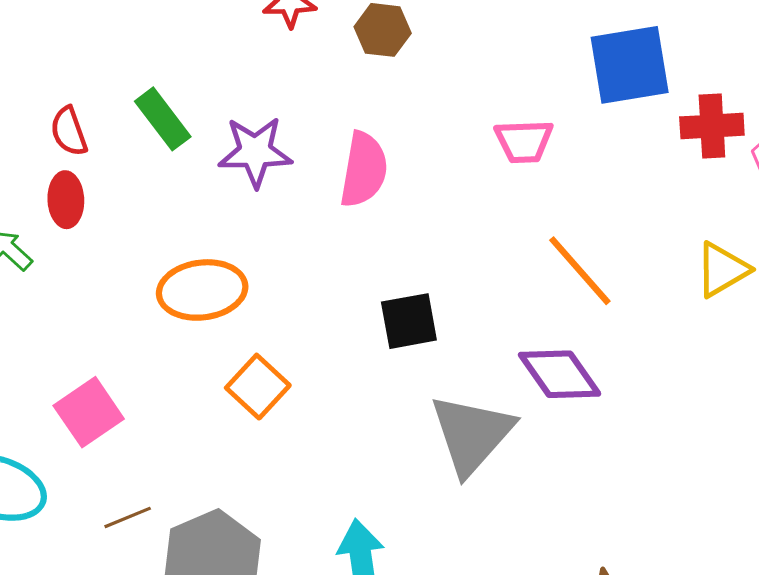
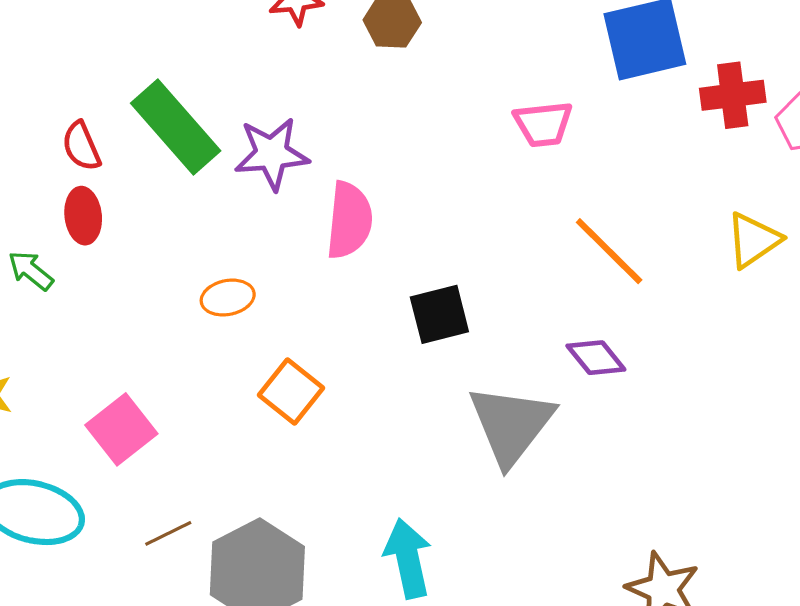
green rectangle: (163, 119) -> (176, 127), size x1.5
pink semicircle: (364, 170) -> (349, 220), moved
orange ellipse: (202, 290) -> (228, 298), size x0.6
purple diamond: (560, 374) -> (596, 358), size x0.7

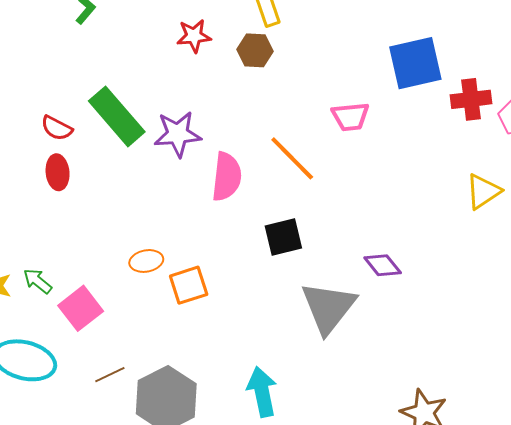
red semicircle: (81, 146) -> (57, 128), turned -40
orange line: (609, 251) -> (292, 158), moved
green arrow: (31, 271) -> (38, 281), moved
orange ellipse: (228, 298) -> (146, 261), moved
orange square: (291, 391) -> (189, 285), turned 33

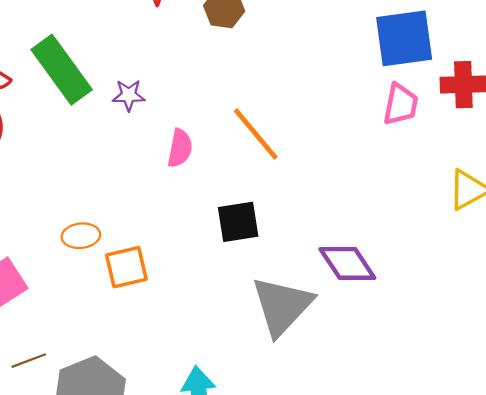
pink trapezoid: (350, 117) -> (401, 104), moved, turned -78
purple star: (178, 134) -> (129, 95), size x0.6
pink semicircle: (227, 177) -> (180, 148), size x0.7
purple diamond: (383, 265) -> (347, 263), size x1.4

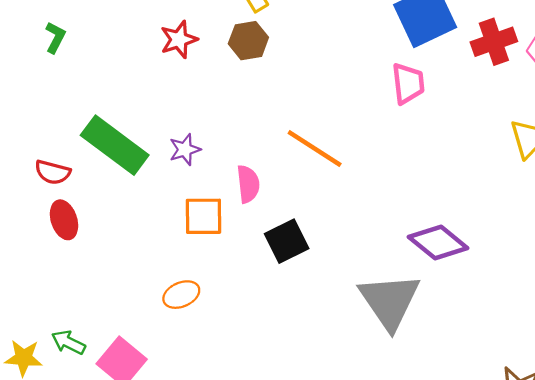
pink trapezoid: (401, 104) -> (408, 83), moved
black square: (238, 222) -> (287, 241), moved
orange square: (126, 267) -> (203, 216), moved, turned 30

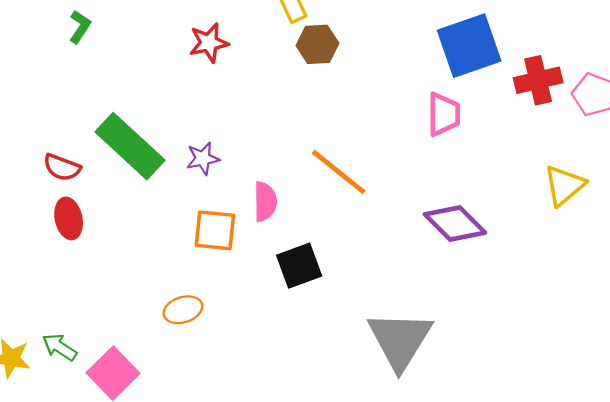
brown hexagon: (248, 41) -> (317, 44), moved
purple diamond: (438, 243) -> (455, 223), moved

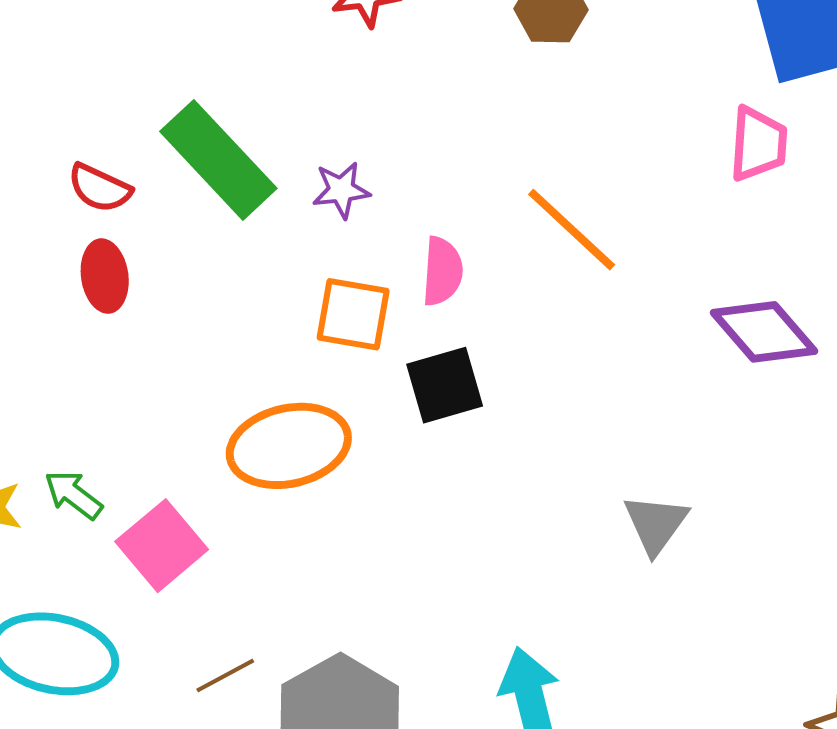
black square: (299, 266) -> (445, 385), moved
orange ellipse: (183, 310) -> (289, 446), size x1.8
gray triangle: (400, 340) -> (656, 524), size x0.6

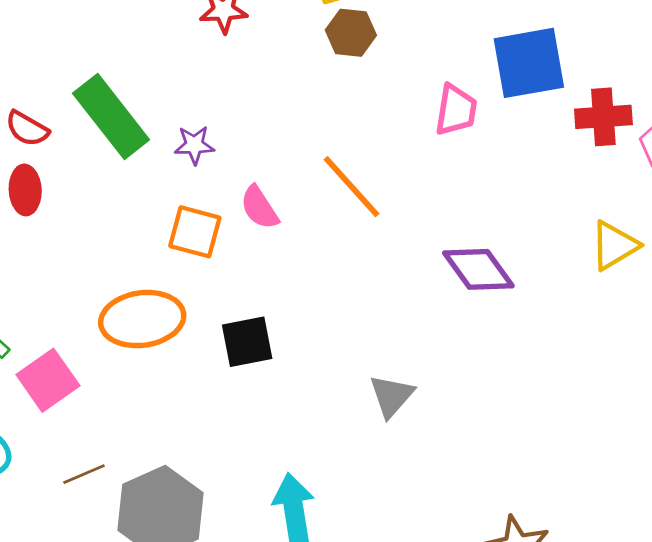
pink trapezoid: (758, 144) -> (456, 110), moved
pink semicircle: (442, 271) -> (259, 208), turned 138
black square: (445, 385) -> (247, 342), moved

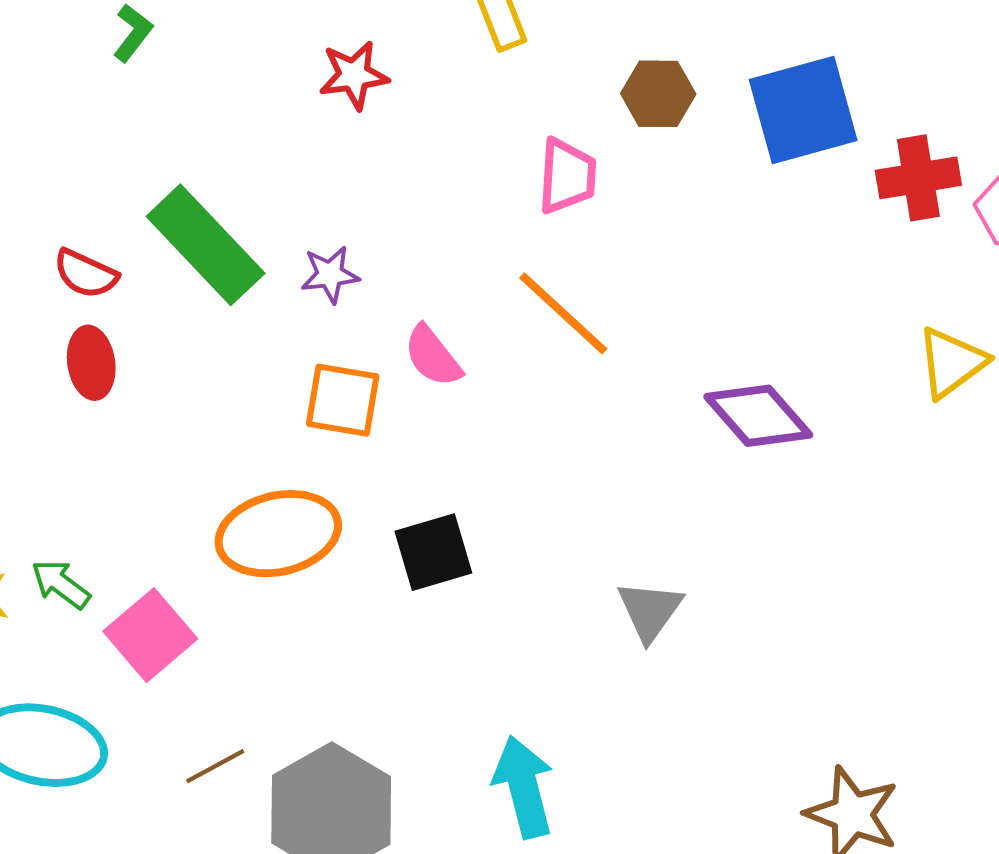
brown hexagon: (351, 33) -> (658, 94), moved
pink trapezoid: (456, 110) -> (567, 176), moved

